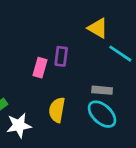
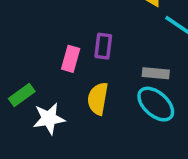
purple rectangle: (61, 56) -> (103, 46), moved
pink rectangle: (40, 68) -> (71, 59), moved

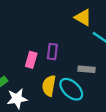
cyan ellipse: (156, 104) -> (71, 89), moved

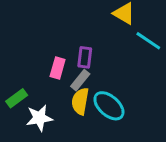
gray rectangle: (87, 69) -> (80, 80), moved, turned -56

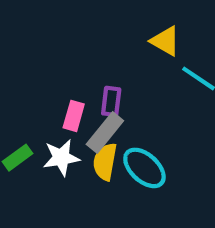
gray rectangle: (80, 80) -> (105, 133), size x1.4
white star: (39, 118) -> (61, 158), moved

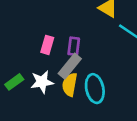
pink rectangle: (74, 116) -> (47, 45), moved
cyan ellipse: (144, 168) -> (95, 89), turned 36

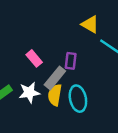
pink rectangle: (47, 45) -> (34, 58), turned -56
purple rectangle: (74, 46) -> (71, 61), moved

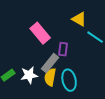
pink rectangle: (34, 58) -> (40, 33), moved, size x1.5

